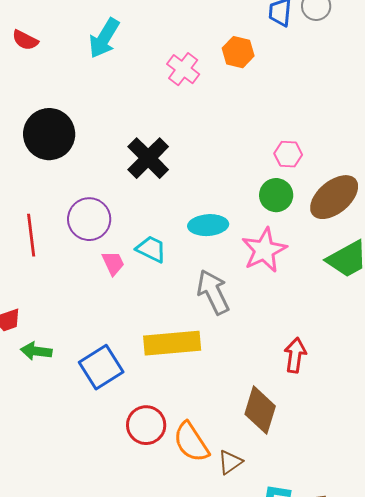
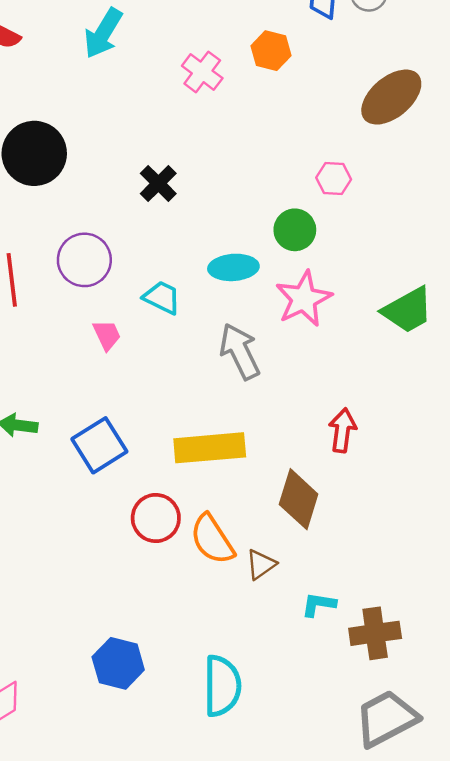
black cross: (148, 158) -> (158, 183), size x0.7
green circle: (276, 195) -> (295, 230), moved
brown ellipse: (334, 197) -> (391, 97), moved
pink trapezoid: (113, 263) -> (107, 335), moved
yellow rectangle: (172, 343) -> (210, 448), moved

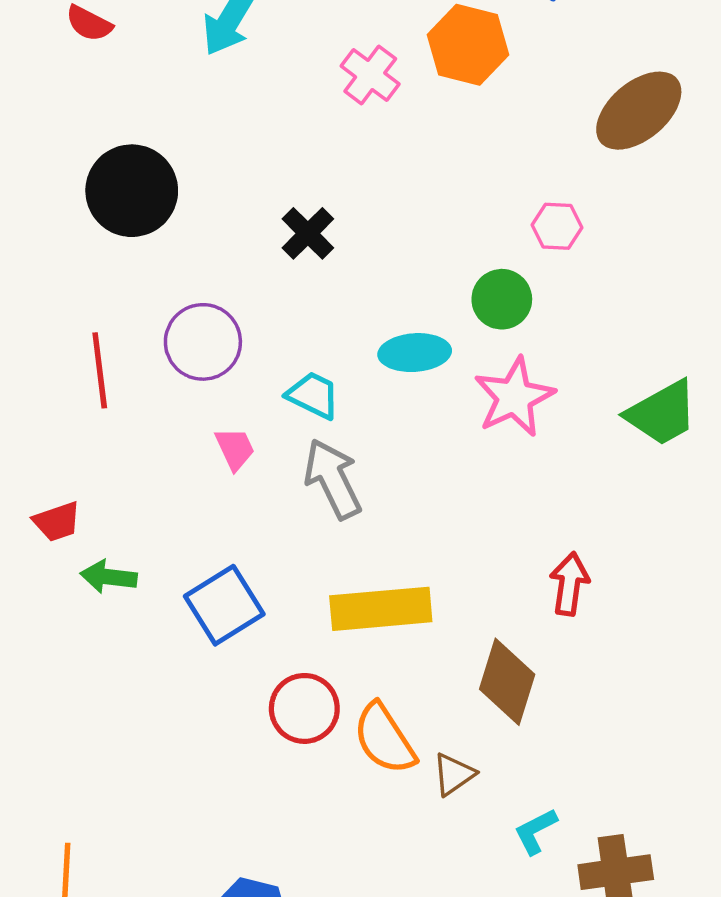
orange hexagon: (271, 51) -> (468, 45), size x1.4
gray arrow: (240, 351) -> (333, 479), moved
cyan L-shape: (319, 604) -> (536, 831), turned -36

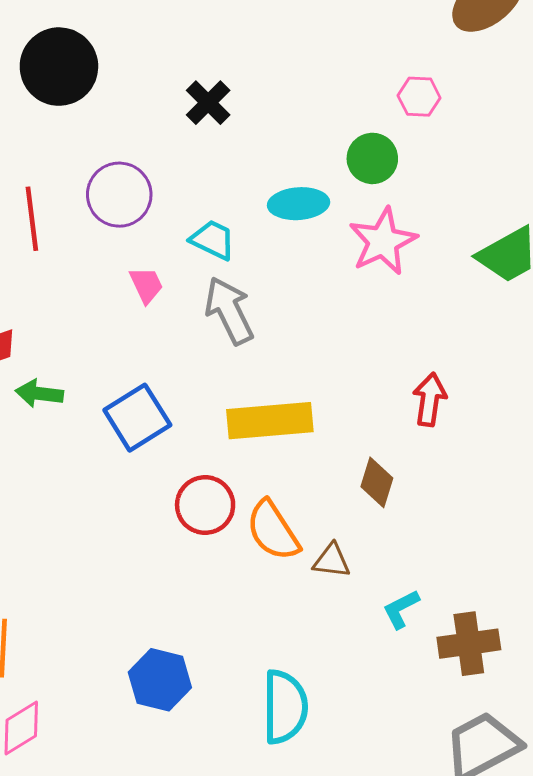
brown diamond: (507, 682) -> (377, 482), size x0.7
brown triangle: (454, 774) -> (332, 561), turned 42

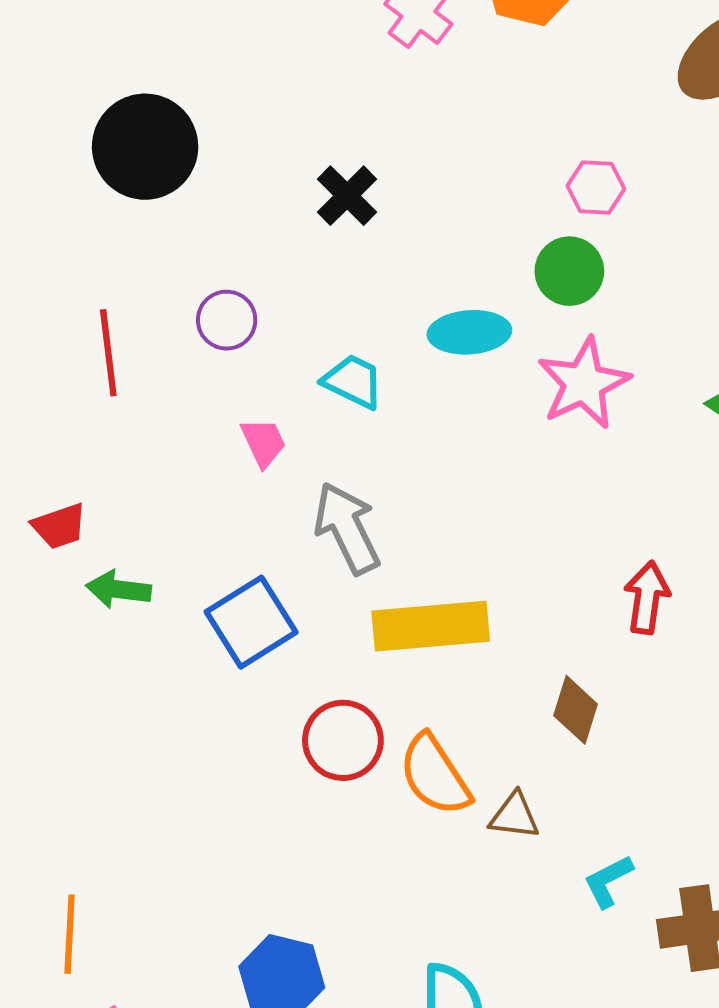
pink hexagon: (419, 97) -> (596, 187), moved
purple circle: (119, 195) -> (227, 320), size x0.7
gray arrow: (229, 311) -> (347, 528), moved

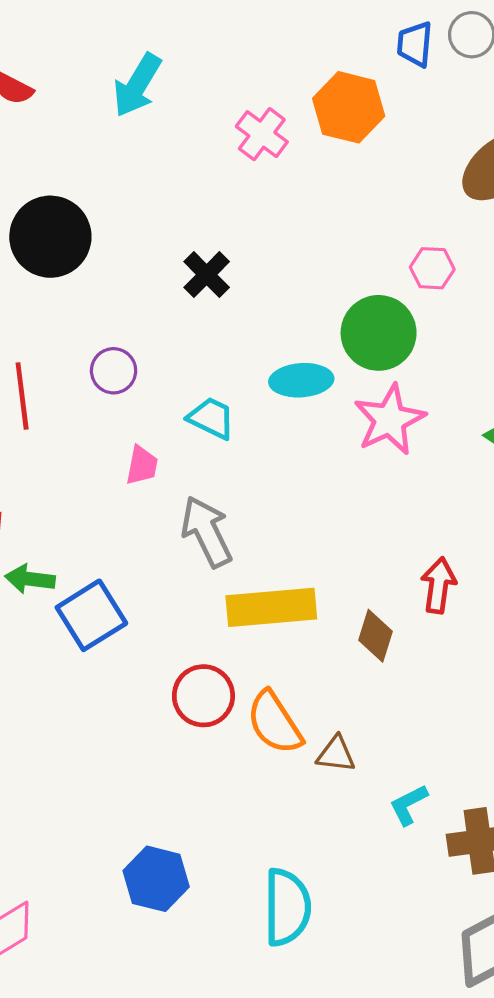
pink hexagon: (596, 187) -> (432, 268), moved
green circle: (569, 271) -> (379, 333), size x1.4
pink trapezoid: (263, 442) -> (142, 465), turned 36
blue square: (251, 622) -> (91, 615), moved
brown diamond: (576, 710) -> (375, 636), moved

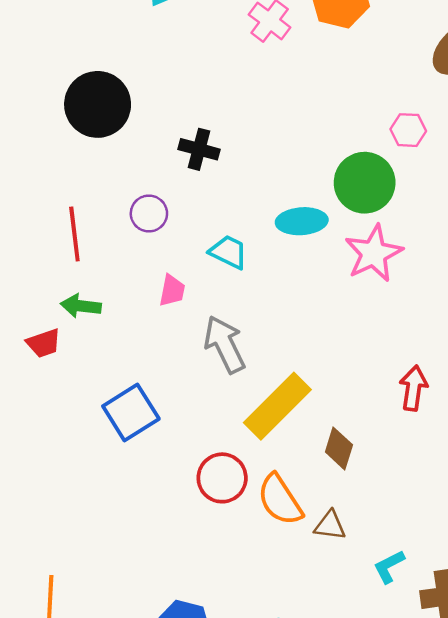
black cross: (207, 275) -> (199, 149), moved, turned -30
green arrow: (30, 579) -> (81, 306), moved
yellow rectangle: (271, 607) -> (277, 406), turned -40
brown diamond: (375, 636) -> (339, 448), moved

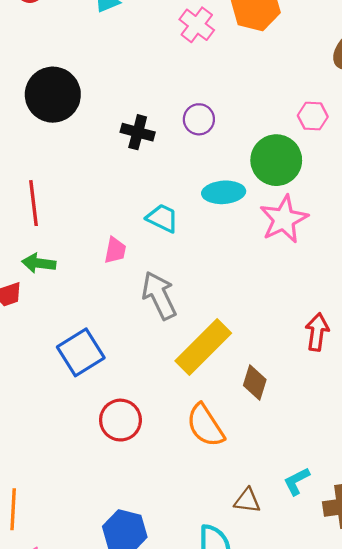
purple circle: (149, 214) -> (199, 119), moved
red circle: (222, 478) -> (120, 420), moved
brown triangle: (330, 525) -> (247, 501), moved

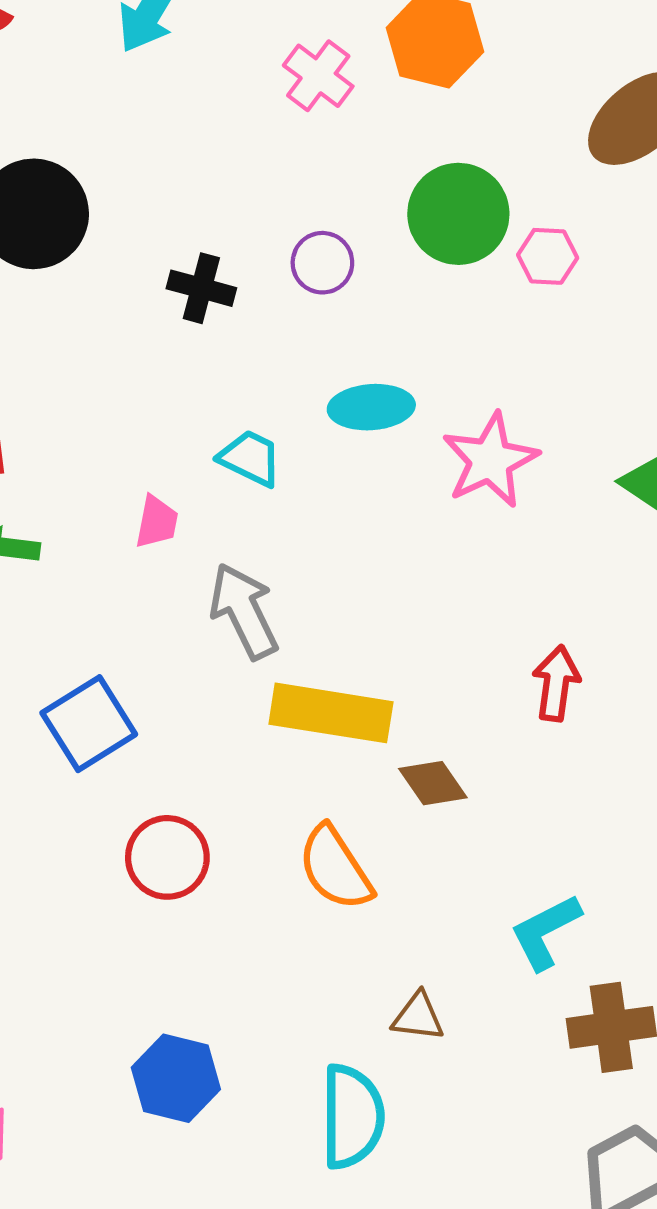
green circle: (276, 160) -> (458, 214), moved
yellow rectangle: (203, 347) -> (331, 713), turned 54
brown diamond: (255, 382) -> (433, 783), turned -52
cyan L-shape: (297, 481) -> (545, 932), moved, size x1.4

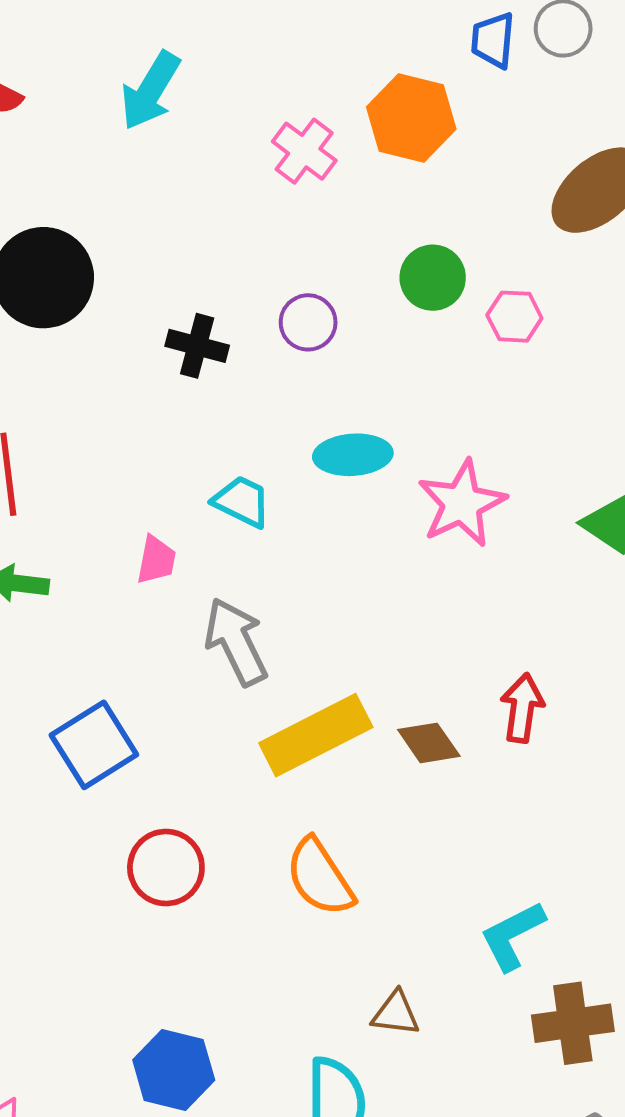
green circle: (458, 214) -> (433, 278), size x0.7
yellow rectangle: (331, 713) -> (316, 735), turned -36
brown diamond: (433, 783) -> (429, 743), moved

